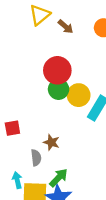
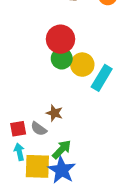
red square: (12, 128) -> (18, 129), moved
gray semicircle: (36, 158) -> (39, 129), turned 133

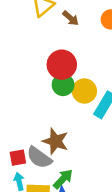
brown star: (54, 113) -> (56, 141), size x1.5
gray semicircle: (39, 129) -> (39, 158), size x1.5

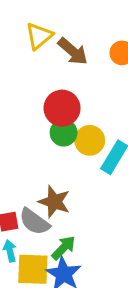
brown arrow: (71, 18) -> (73, 51), size x1.5

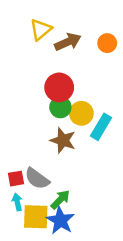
brown arrow: (73, 51) -> (68, 42), turned -65
brown star: (54, 202) -> (63, 140), moved

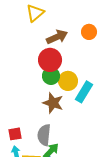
brown arrow: (68, 42) -> (57, 37), moved
orange circle: (107, 43) -> (89, 32), moved
gray semicircle: (37, 179) -> (44, 135), moved, turned 60

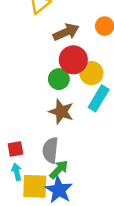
red circle: (50, 60) -> (73, 60), moved
yellow circle: (68, 81) -> (91, 73), moved

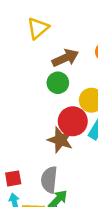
red circle: (73, 60) -> (73, 121), moved
green circle: (59, 79) -> (58, 83), moved

